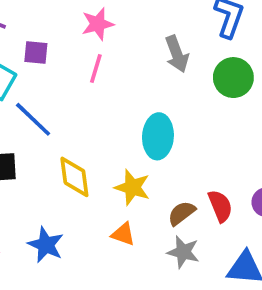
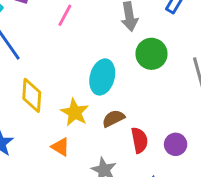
green circle: (233, 78) -> (152, 54), moved
brown semicircle: (182, 213) -> (113, 118), moved

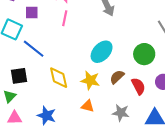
green circle: (152, 54) -> (144, 54), moved
cyan ellipse: (102, 77) -> (102, 52), turned 45

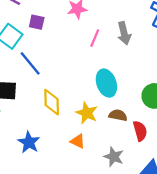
pink line: (65, 18) -> (95, 38), moved
cyan ellipse: (102, 52) -> (106, 83), turned -75
brown semicircle: (117, 77) -> (118, 115), turned 42

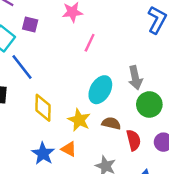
gray arrow: (124, 33) -> (135, 78), moved
cyan ellipse: (106, 83) -> (100, 90), turned 48
blue star: (29, 142) -> (43, 154), moved

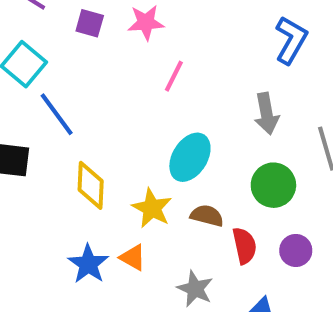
purple square: (30, 25) -> (90, 23), moved
gray arrow: (135, 78) -> (266, 114), moved

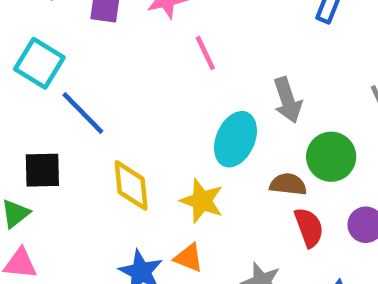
pink line: (174, 76) -> (205, 53), turned -44
gray arrow: (266, 114) -> (288, 100), moved
brown semicircle: (207, 216) -> (288, 184), moved

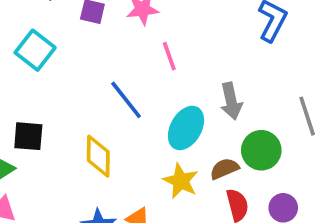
blue line: (83, 113) -> (126, 100), moved
brown semicircle: (288, 184) -> (224, 169), turned -36
yellow star: (202, 201) -> (181, 181), moved

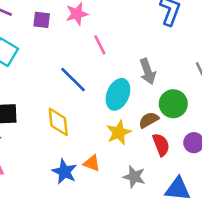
yellow star: (181, 181) -> (119, 132), turned 30

